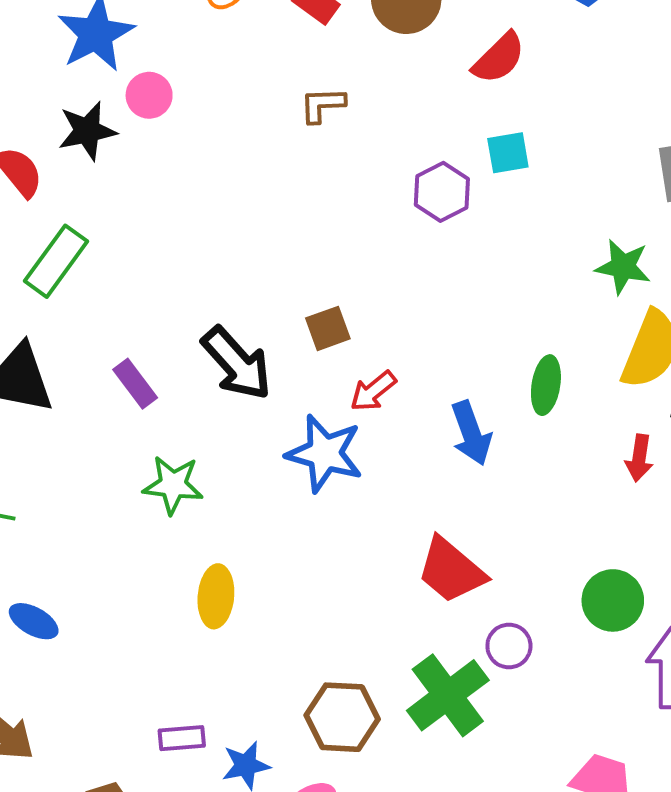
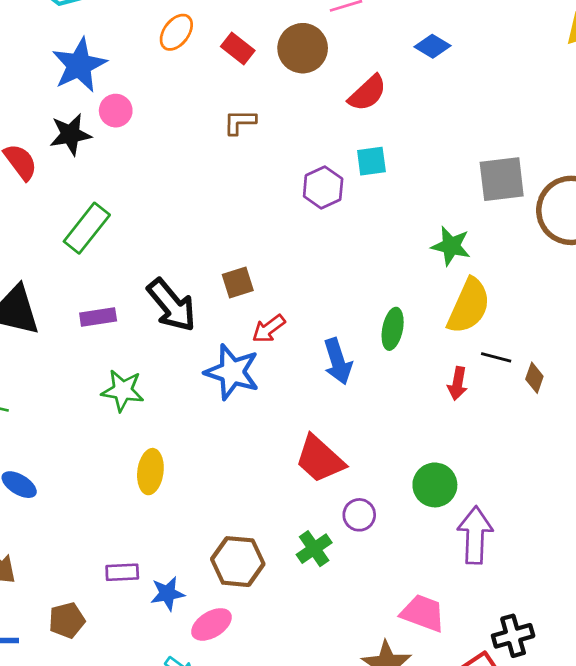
green rectangle: (56, 261) -> (87, 228), moved
purple rectangle: (135, 384) -> (98, 317), turned -64
green cross: (448, 695) -> (314, 549), size x0.6

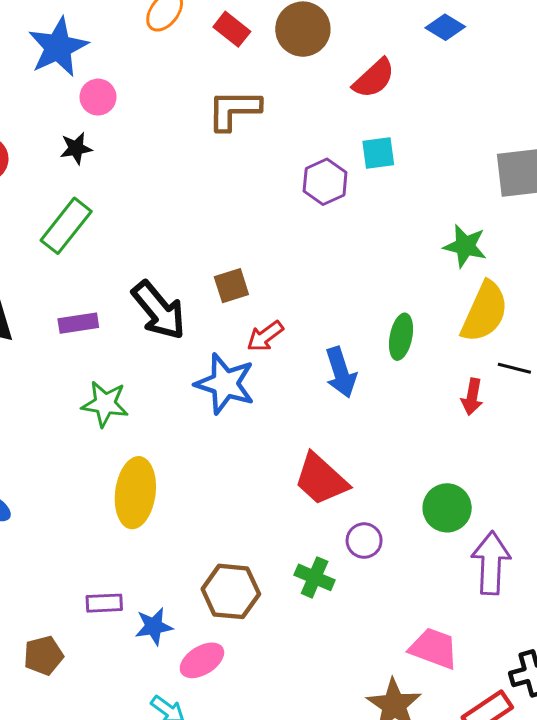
brown L-shape: (240, 122) -> (234, 110), size x1.5
black star: (70, 134) -> (76, 148), moved, size x0.7
yellow ellipse: (150, 472) -> (135, 493), size x1.4
green cross: (314, 549) -> (315, 577), turned -32

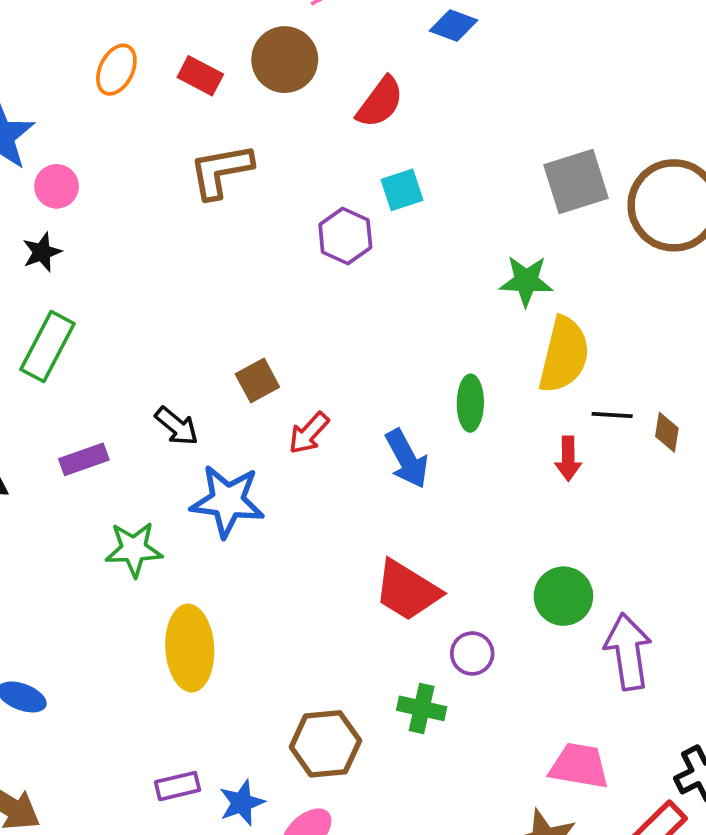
black arrow: (159, 310) -> (177, 426), size x0.6
blue star: (225, 384) -> (227, 501), moved

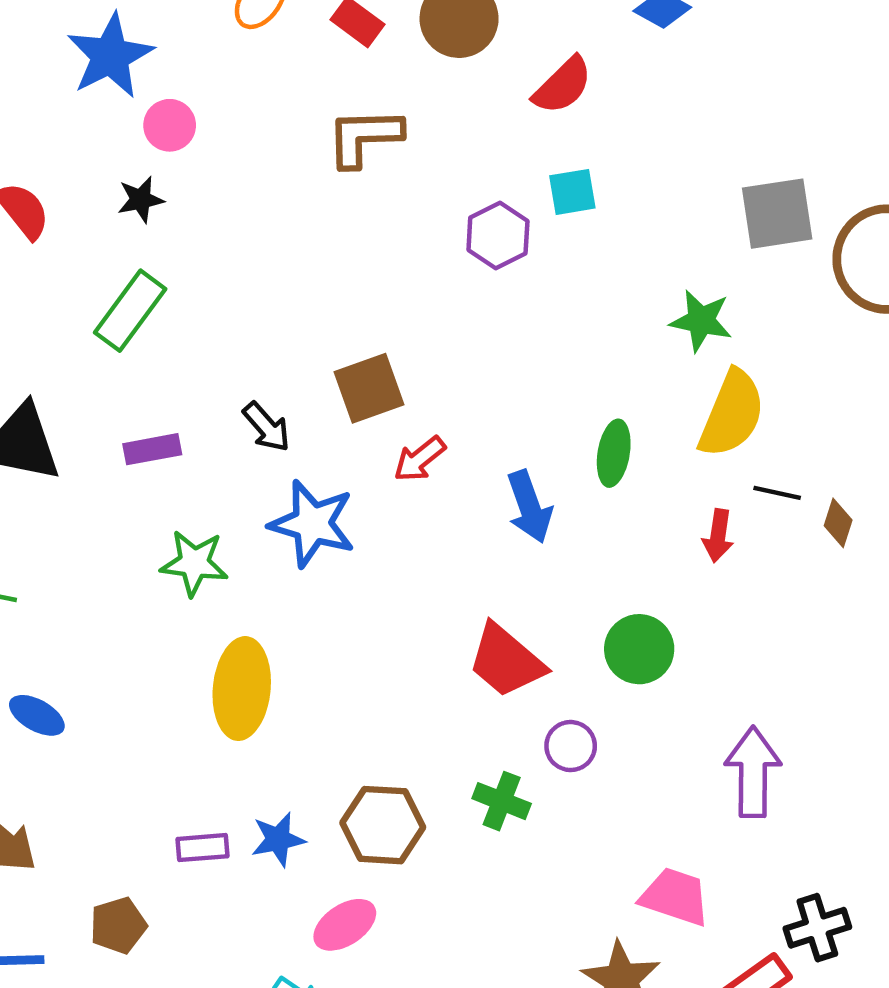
brown square: (257, 380) -> (369, 388), size x1.4
green circle: (563, 596) -> (639, 649), moved
blue star: (242, 803) -> (278, 839), moved

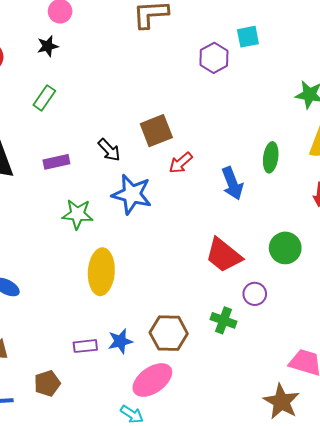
green rectangle: (130, 311) -> (44, 98), size x0.7
pink ellipse: (345, 925) -> (152, 380), size x1.4

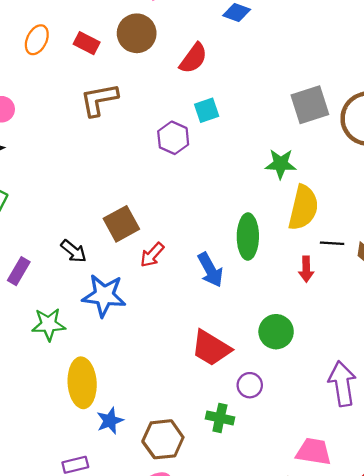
green ellipse: (271, 157) -> (248, 237), size x1.4
purple rectangle: (56, 162) -> (19, 271), turned -40
blue star: (120, 341) -> (110, 421), moved

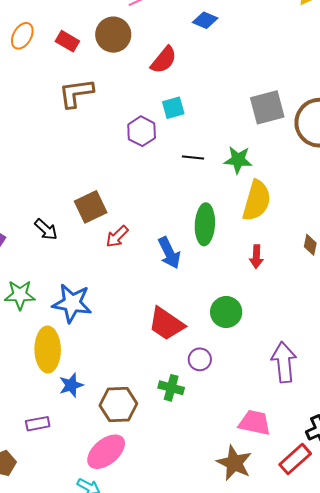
black line: (332, 243) -> (193, 157), moved
blue star: (104, 295) -> (72, 303), moved

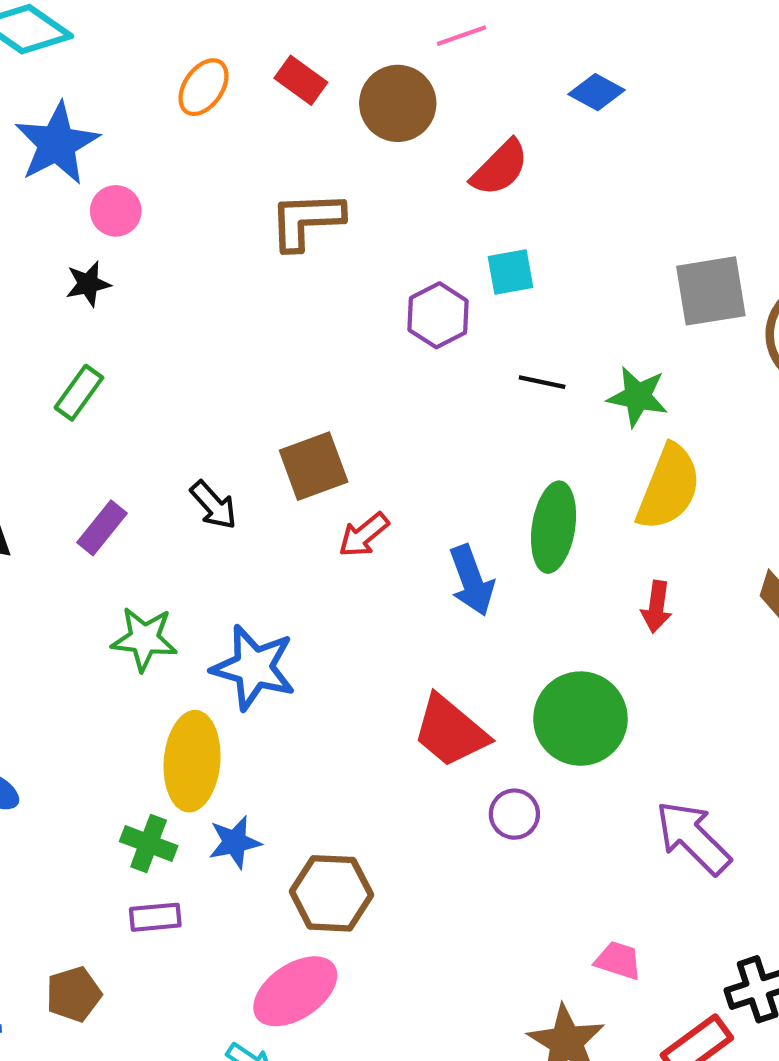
red rectangle: (67, 41) -> (301, 80), moved
green circle: (226, 312) -> (580, 719), size x1.4
purple arrow: (284, 362) -> (693, 838), turned -45
green cross: (171, 388) -> (149, 844), moved
pink trapezoid: (255, 423) -> (618, 960), size x0.7

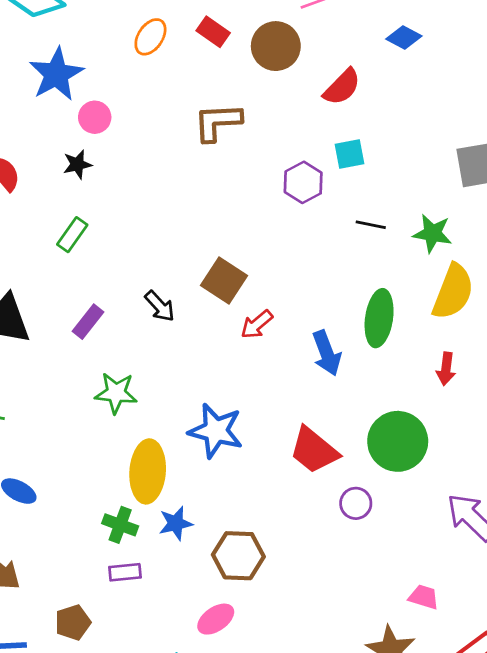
brown square: (314, 466) -> (224, 280), turned -36
blue star: (254, 667) -> (216, 431), moved
pink ellipse: (295, 991) -> (216, 619), size x0.7

